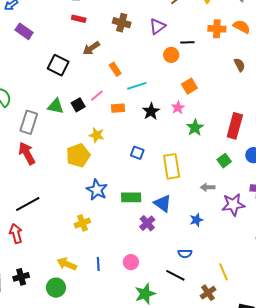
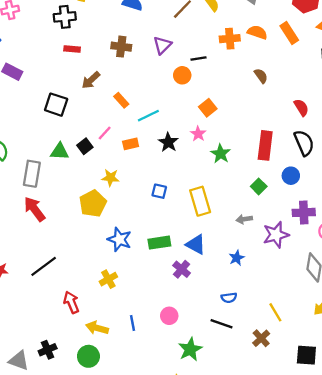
red arrow: (16, 234) -> (71, 302), moved

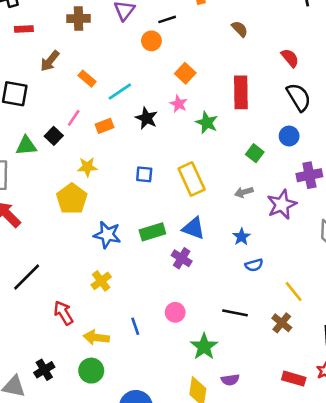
red rectangle: (265, 145) -> (241, 92), moved
blue semicircle: (229, 298) -> (254, 265), moved

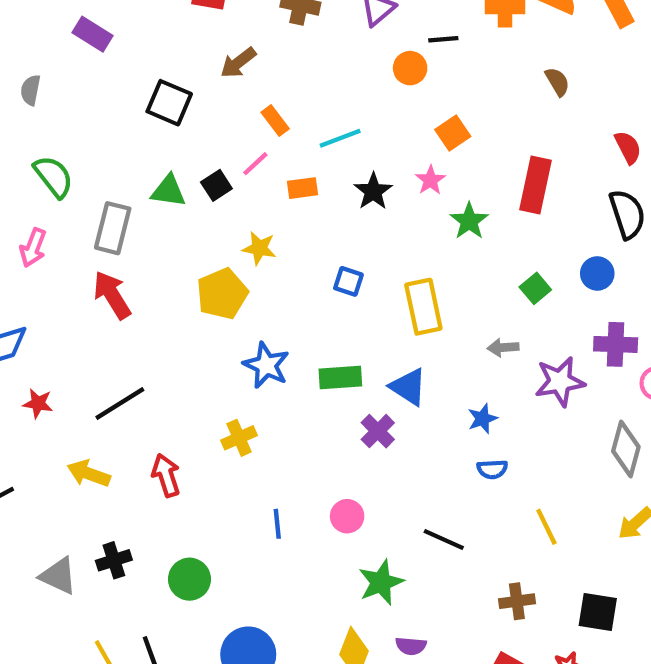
orange rectangle: (87, 79) -> (275, 120), moved
brown cross: (282, 323) -> (517, 601), moved, turned 30
yellow arrow: (96, 337) -> (89, 474), moved

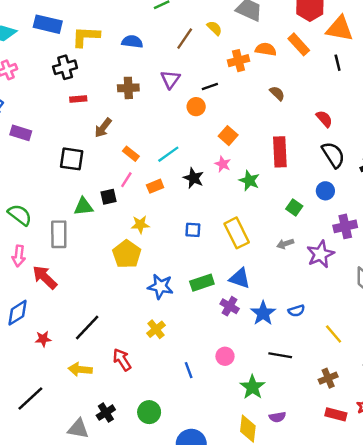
black square: (216, 185) -> (108, 197), turned 35
red arrow: (112, 295) -> (45, 277), moved
blue star: (483, 419) -> (263, 313), moved, size x1.5

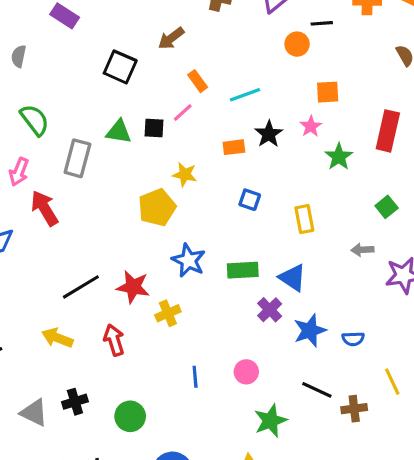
orange square: (228, 136) -> (328, 92), turned 30
orange rectangle: (155, 186) -> (234, 147), moved
yellow rectangle: (237, 233) -> (304, 219), size x0.7
red star: (43, 339) -> (133, 287), moved, size x1.5
brown cross: (328, 378) -> (354, 409), moved

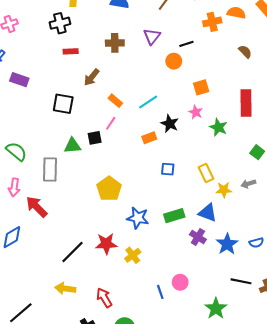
yellow star: (185, 174) -> (224, 190), moved
red arrow: (114, 340) -> (104, 298), moved
pink circle: (246, 372) -> (180, 282), moved

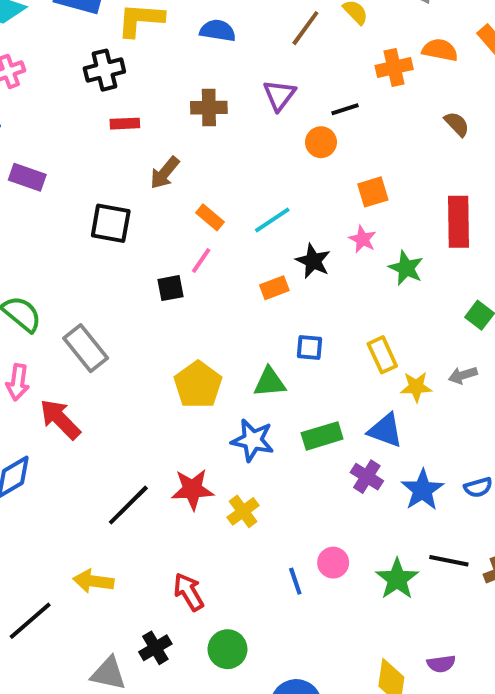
green triangle: (72, 146) -> (270, 382), moved
gray rectangle: (50, 169) -> (86, 348), turned -40
yellow arrow: (65, 289) -> (93, 581), moved
green star: (216, 308) -> (397, 579), moved

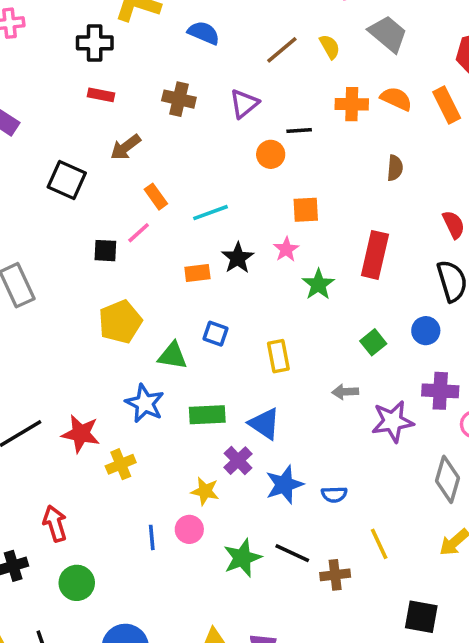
brown semicircle: (457, 124) -> (395, 168), turned 35
yellow pentagon: (198, 385) -> (120, 322), moved
yellow star: (416, 387) -> (205, 491), moved

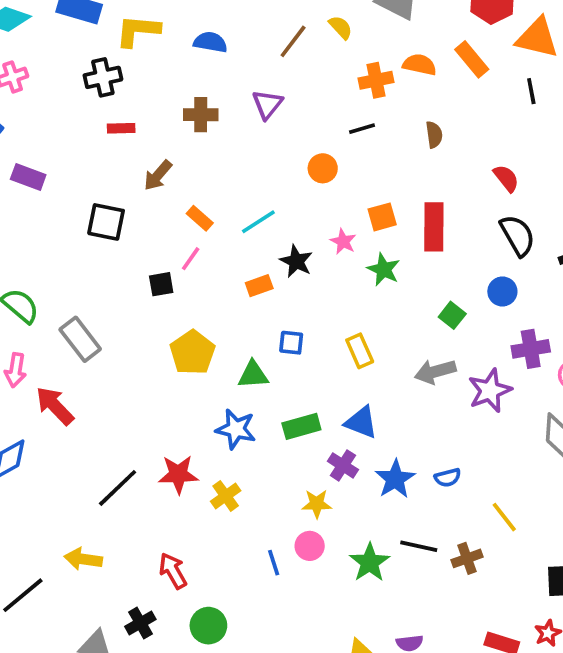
black line: (299, 130) -> (362, 129), moved
orange circle: (271, 154) -> (323, 168), moved
orange square: (306, 210) -> (382, 217), moved
gray arrow: (345, 392) -> (435, 372), size x1.5

